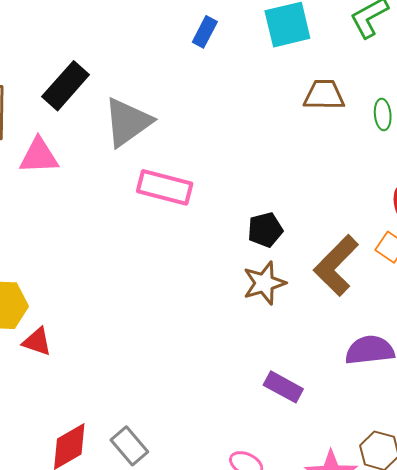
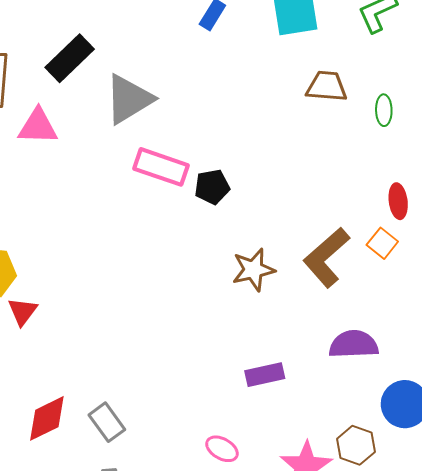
black pentagon: (265, 230) -> (212, 187), moved
red triangle: (37, 342) -> (23, 311), turned 44
purple rectangle: (283, 387) -> (265, 375), turned -45

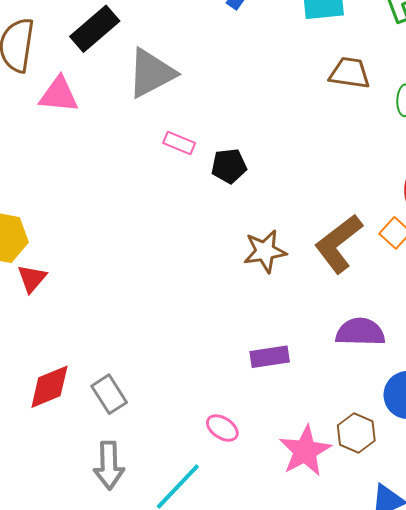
pink rectangle: (161, 167) -> (179, 143), size x0.6

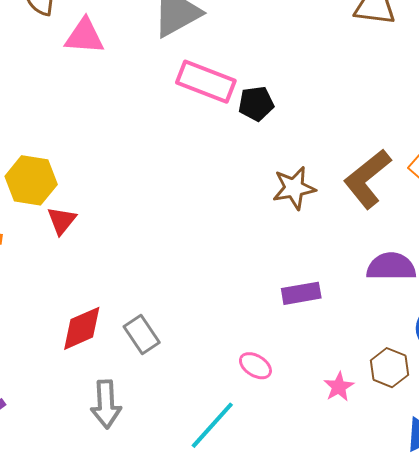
pink rectangle: (179, 143) -> (206, 82), size x1.8
pink star: (305, 451) -> (339, 387), size x0.6
gray arrow: (109, 465) -> (106, 404), moved

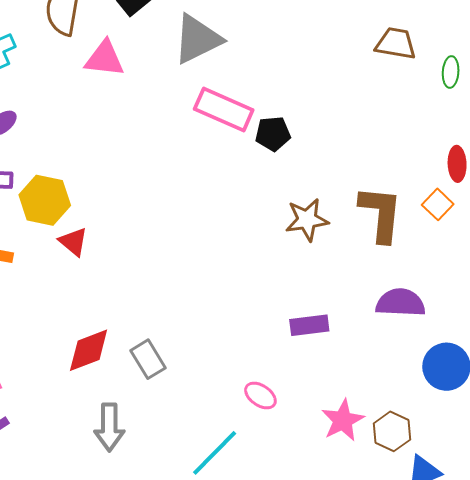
brown L-shape: (367, 179) -> (381, 214), turned 132
red triangle: (62, 220) -> (73, 242), turned -32
brown hexagon: (389, 368) -> (392, 431), moved
pink star: (339, 387) -> (343, 420), size x1.4

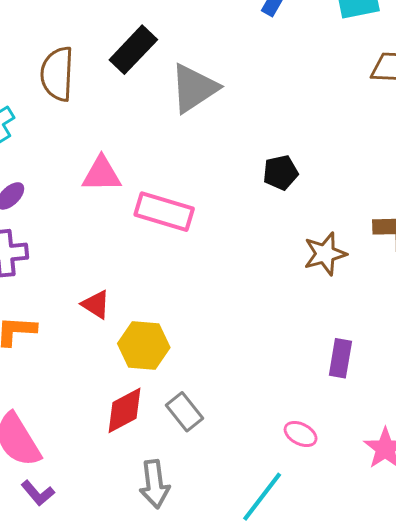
pink triangle: (105, 59) -> (101, 174), moved
pink rectangle: (224, 110) -> (164, 212), moved
yellow hexagon: (45, 200) -> (144, 345), moved
purple rectangle: (309, 325) -> (340, 358), turned -66

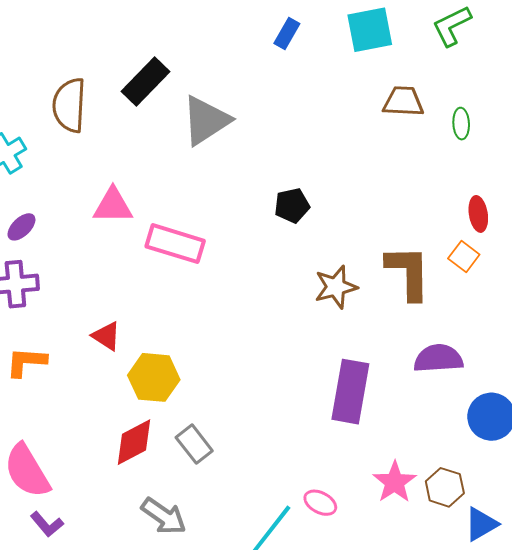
purple rectangle: (340, 358) -> (350, 392), size x1.6
pink ellipse: (301, 434) -> (320, 503), moved
gray arrow: (155, 484) -> (164, 516), turned -48

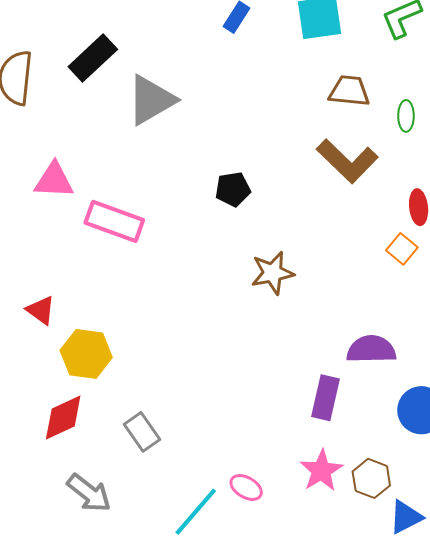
brown L-shape: (408, 272) -> (347, 161), moved, turned 132
purple rectangle: (350, 392) -> (326, 398), moved, size x0.7
gray rectangle: (194, 444) -> (142, 432), moved

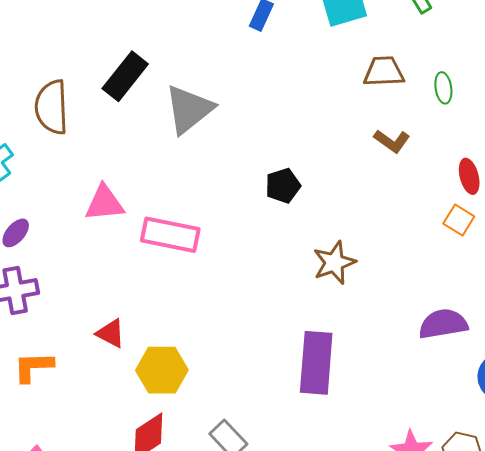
brown L-shape: (347, 161) -> (392, 141), size x0.6
purple rectangle: (326, 398) -> (316, 363), moved, size x1.4

